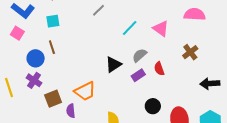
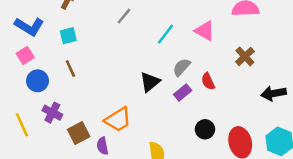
pink square: (17, 33) -> (25, 55), turned 32
blue circle: (36, 58) -> (38, 81), moved

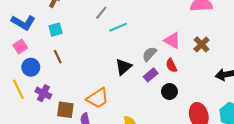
pink triangle: (205, 31) -> (172, 40), moved
cyan line: (166, 34) -> (118, 27), moved, turned 30
yellow line: (22, 125) -> (18, 89), moved
black circle: (205, 129) -> (169, 92), moved
brown square: (79, 133) -> (65, 110), turned 36

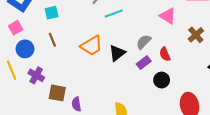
pink triangle: (172, 40) -> (168, 16), moved
orange trapezoid: (98, 98) -> (92, 46), moved

